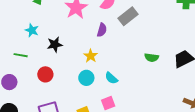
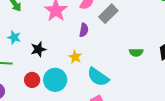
cyan circle: (86, 78) -> (55, 80), moved, size x1.5
cyan semicircle: (111, 78) -> (98, 77), size x1.6

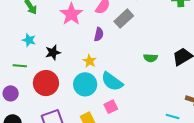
red circle: (32, 80) -> (46, 83), size x1.6
cyan circle: (55, 80) -> (85, 84), moved

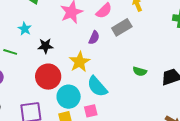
yellow star: (90, 61) -> (80, 62), size x1.5
red circle: (46, 83) -> (48, 77), moved
cyan circle: (85, 84) -> (69, 97), moved

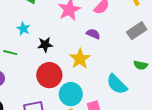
gray rectangle: (122, 27) -> (137, 31), moved
purple semicircle: (94, 38) -> (93, 34), turned -88
cyan semicircle: (97, 87) -> (117, 84), moved

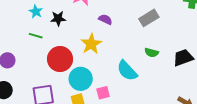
black star: (45, 45) -> (58, 18), moved
green line: (10, 53) -> (36, 36), moved

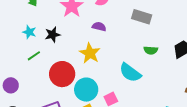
gray rectangle: (149, 18) -> (142, 17), turned 60
green line: (36, 36) -> (34, 56), turned -40

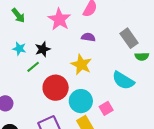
gray rectangle: (142, 17) -> (129, 38), moved, turned 42
green line: (34, 56) -> (33, 67), moved

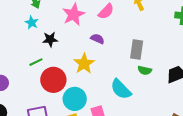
gray rectangle: (129, 38) -> (137, 50), turned 30
cyan star: (19, 49) -> (32, 23), moved
green line: (33, 67) -> (36, 62), moved

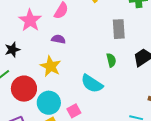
gray rectangle: (137, 50) -> (119, 29), moved
green semicircle: (145, 70) -> (111, 60), turned -104

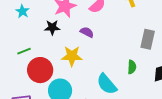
black star: (12, 50) -> (52, 27), moved
yellow star: (51, 66) -> (72, 56), turned 30

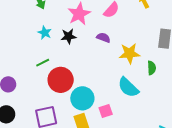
cyan star: (22, 11) -> (45, 33), moved
yellow star: (72, 56) -> (130, 53), moved

